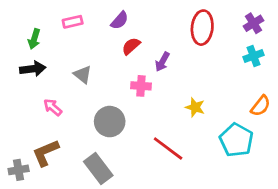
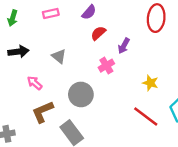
green arrow: (34, 39) -> (13, 18), moved
pink cross: (141, 86) -> (106, 66), turned -35
red line: (168, 149) -> (146, 116), moved
brown L-shape: (46, 153) -> (43, 112), moved

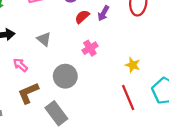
purple arrow: (124, 46) -> (103, 13), moved
red line: (146, 116) -> (128, 97), turned 30

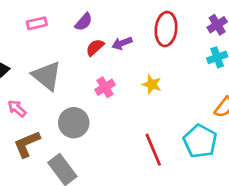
purple arrow: (103, 13) -> (122, 43), turned 40
gray triangle: (44, 39) -> (47, 76), size x1.6
yellow star: (133, 65) -> (152, 84), moved

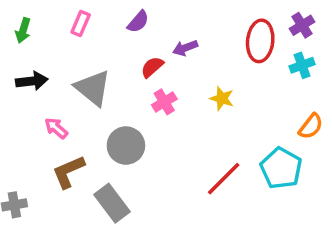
pink rectangle: (37, 23) -> (81, 23), turned -54
red ellipse: (166, 29) -> (260, 41), moved
red semicircle: (95, 47) -> (152, 67), moved
red line: (153, 150) -> (224, 179), turned 68

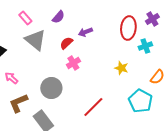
pink rectangle: (81, 23) -> (25, 18), turned -64
cyan cross: (302, 65) -> (145, 46), moved
gray triangle: (93, 88) -> (35, 40), moved
yellow star: (222, 98) -> (121, 68), moved
red line: (224, 179) -> (93, 107), moved

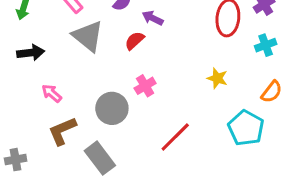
purple arrow: (85, 32) -> (153, 18), moved, turned 48
cyan cross: (145, 46) -> (266, 45), moved
pink cross: (73, 63) -> (145, 86), moved

